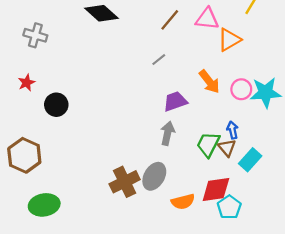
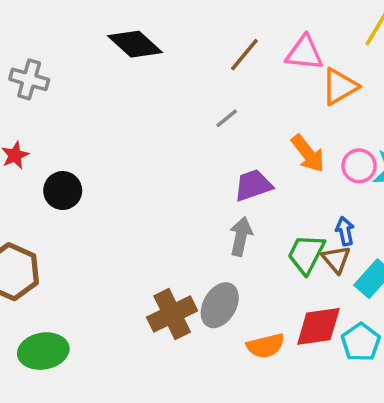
cyan pentagon: (229, 207) -> (361, 342), moved

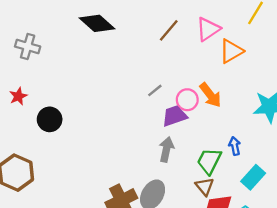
pink triangle: (304, 53) -> (208, 29), turned -40
gray line: (227, 118) -> (155, 90), moved
pink circle: (359, 166) -> (187, 100), moved
brown triangle: (336, 259) -> (205, 186), moved

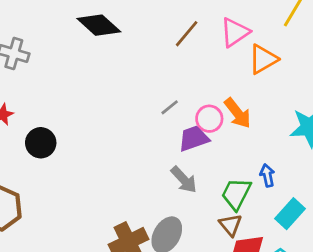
gray arrow: (166, 149) -> (184, 180), turned 125

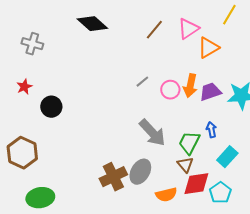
orange arrow: (238, 113) -> (190, 86), turned 50
purple trapezoid: (194, 139) -> (210, 92), moved
gray arrow: (184, 180) -> (152, 133), size x1.4

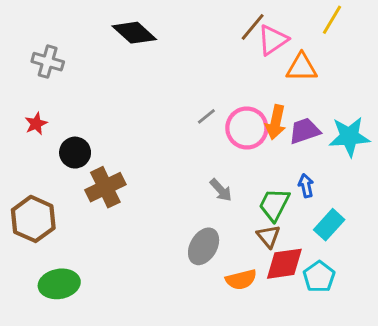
brown line: (154, 30) -> (253, 27), moved
orange triangle: (208, 48) -> (302, 67), turned 30
pink circle: (170, 90) -> (247, 128), size x1.5
gray arrow: (152, 133) -> (221, 190), size x0.6
brown cross: (113, 177) -> (105, 187), moved

